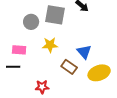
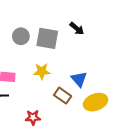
gray circle: (31, 22) -> (21, 36), moved

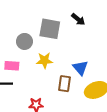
gray circle: (21, 36) -> (24, 41), moved
brown rectangle: (63, 96) -> (65, 84), turned 63

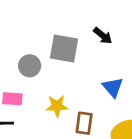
yellow star: (45, 60) -> (57, 106), moved
blue triangle: (80, 68) -> (113, 87), moved

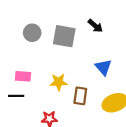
gray circle: (30, 66) -> (32, 33), moved

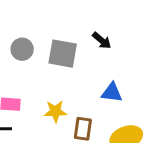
blue triangle: (103, 67) -> (112, 93), turned -42

